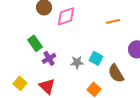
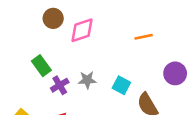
gray star: (77, 62) -> (87, 80), moved

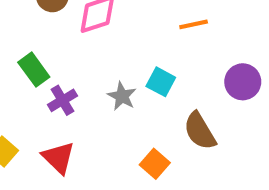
gray star: (87, 80) -> (122, 96), moved, turned 30
cyan square: (121, 85) -> (161, 82), moved

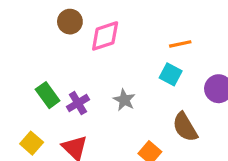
green rectangle: (34, 70) -> (48, 95), moved
cyan square: (161, 82) -> (171, 74), moved

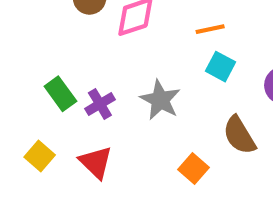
orange line: (180, 44) -> (210, 29), moved
gray star: (124, 100) -> (160, 100), size x1.4

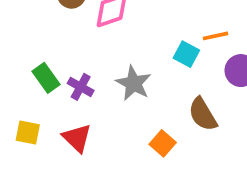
orange line: (210, 29) -> (215, 36), moved
purple cross: (100, 104) -> (81, 87), turned -30
yellow square: (40, 156) -> (28, 133), turned -30

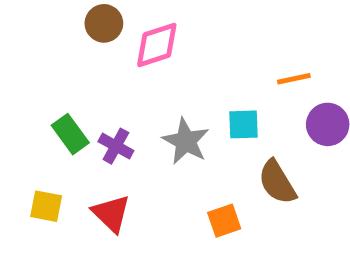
cyan square: (186, 54) -> (243, 124), moved, turned -30
orange square: (163, 143) -> (224, 221), turned 30

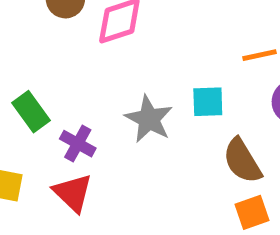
purple cross: (116, 146) -> (78, 144), moved
orange square: (224, 221) -> (252, 212), moved

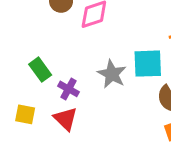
cyan square: (208, 102) -> (148, 64), size x1.5

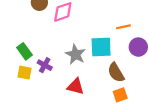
yellow square: (25, 114) -> (24, 73), moved
red triangle: (66, 119) -> (76, 86), moved, turned -30

